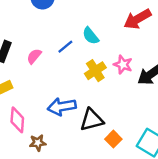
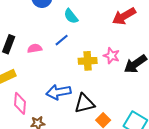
cyan semicircle: (91, 36) -> (71, 16), moved
pink semicircle: (34, 56) -> (35, 48), turned 40
yellow cross: (95, 71) -> (88, 61), turned 30

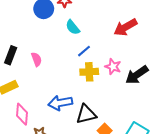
blue line: (62, 40) -> (84, 51), moved
pink semicircle: (35, 48) -> (36, 59), turned 80

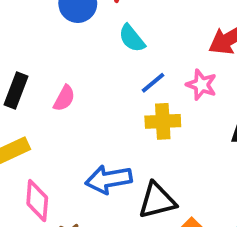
pink semicircle: (36, 59) -> (64, 98), turned 48
pink star: (113, 67) -> (201, 85), moved

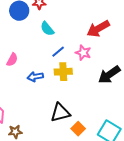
blue arrow: (109, 179) -> (35, 77), moved, size x0.7

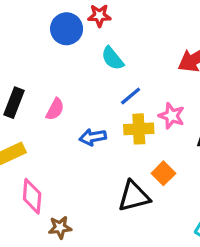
pink star: (83, 53) -> (172, 116), moved
orange square: (78, 129) -> (163, 173), moved

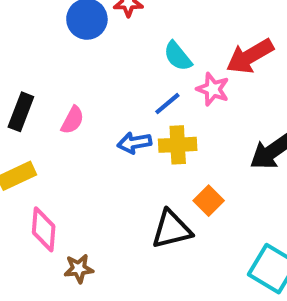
cyan semicircle: (113, 58) -> (178, 56), moved
pink star: (172, 116) -> (213, 89), moved
blue arrow: (93, 137) -> (134, 143), moved

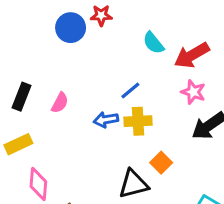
cyan semicircle: (178, 56) -> (153, 43), moved
pink star: (213, 89) -> (193, 92), moved

